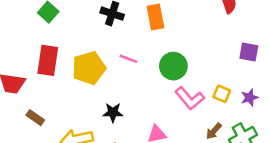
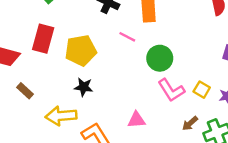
pink line: (128, 59) -> (127, 37), moved
black star: (113, 112) -> (84, 87), moved

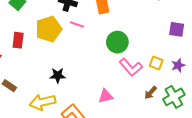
pink line: (127, 37) -> (77, 24), moved
red rectangle: (43, 39) -> (18, 40), size x0.7
yellow pentagon: (81, 50) -> (49, 29), moved

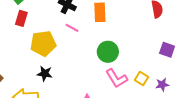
yellow pentagon: (49, 29) -> (43, 43), moved
red rectangle: (18, 40) -> (21, 18), moved

